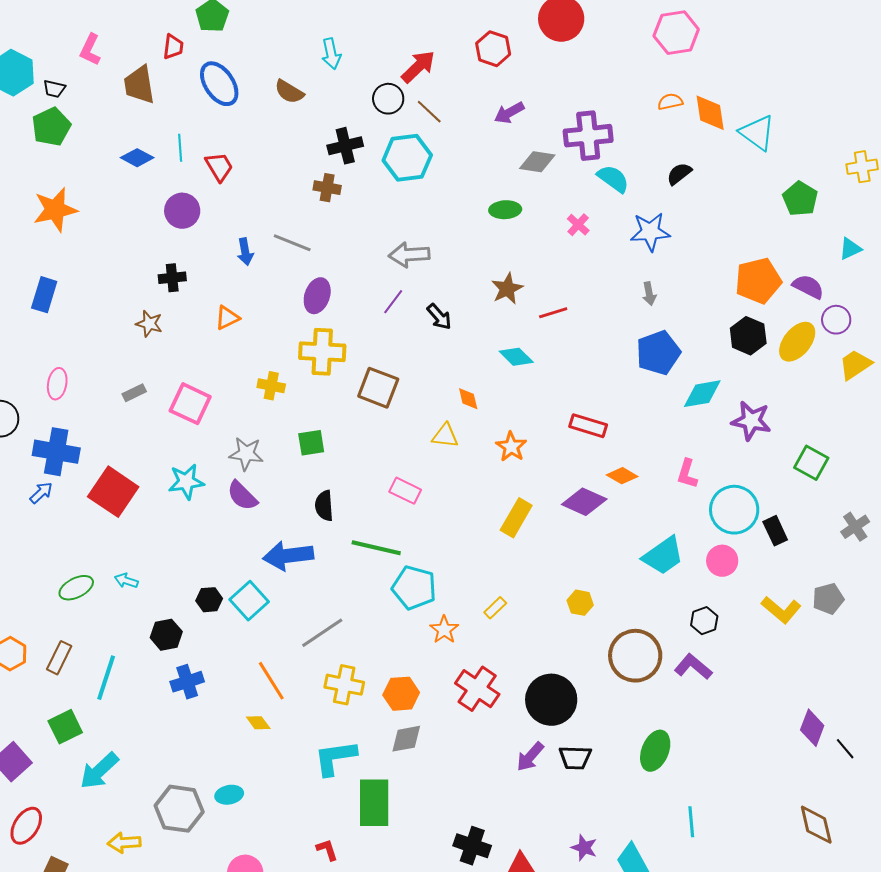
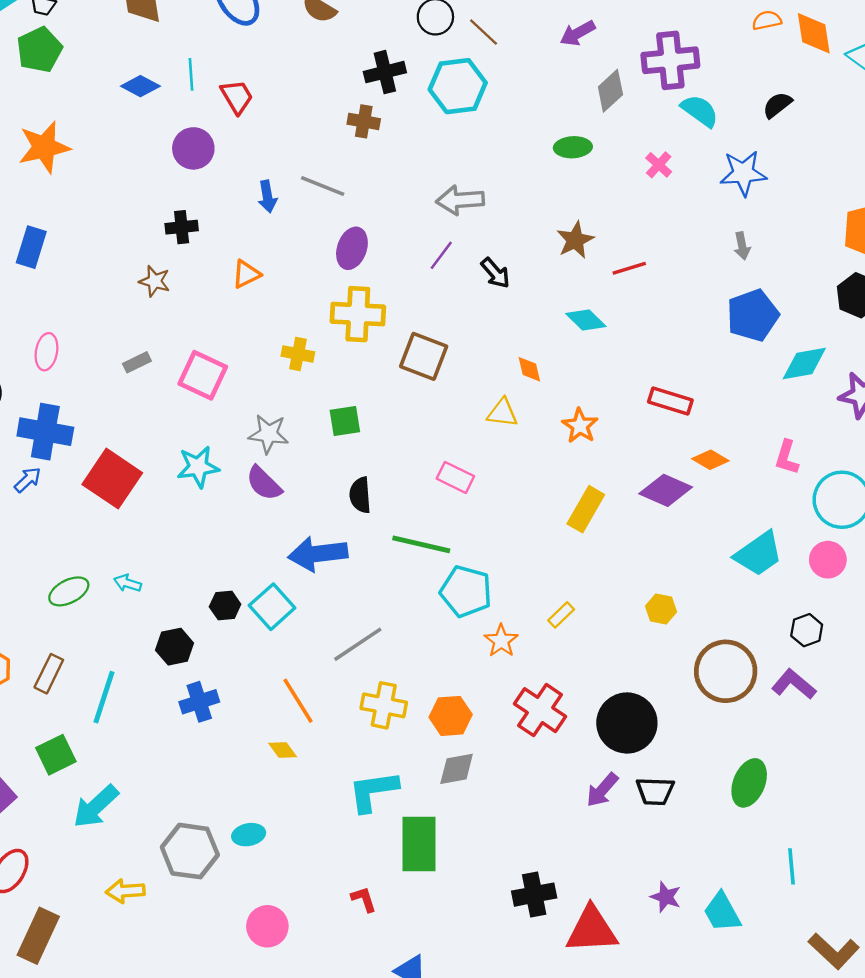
gray diamond: (537, 162) -> (610, 91), turned -51
black cross: (472, 846) -> (534, 895), turned -30

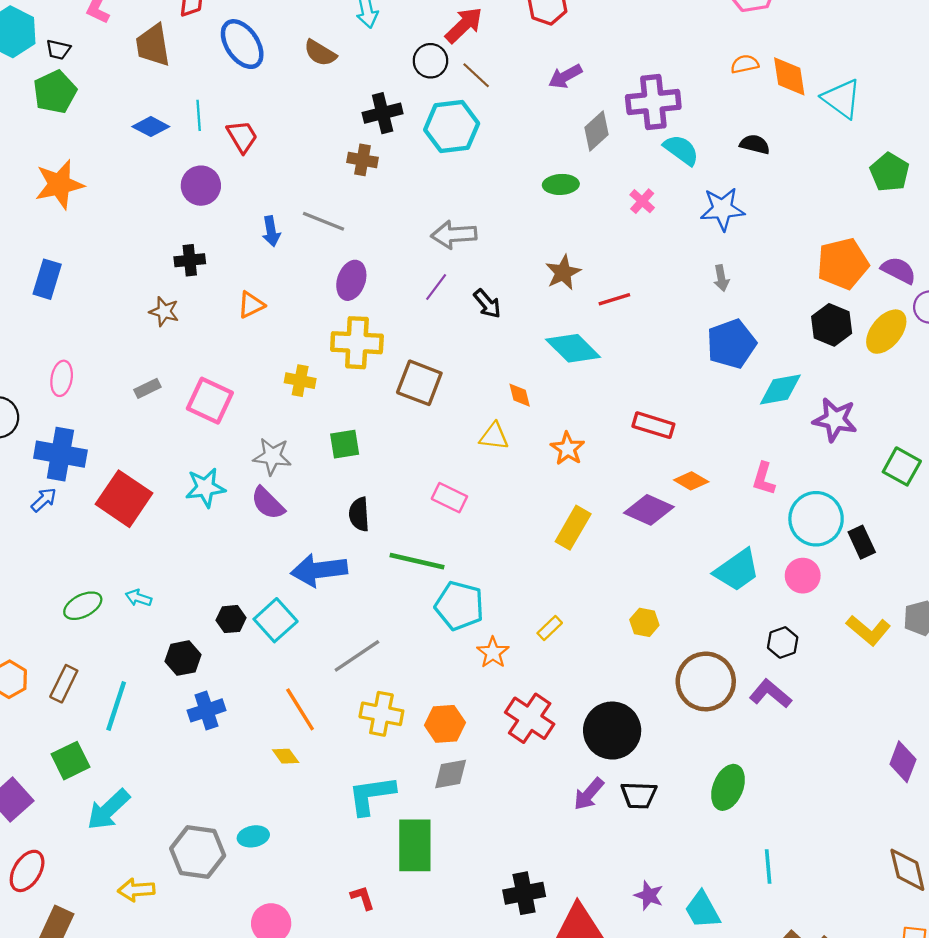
black semicircle: (777, 105) -> (755, 144), turned 52
cyan diamond: (586, 320) -> (573, 348), size x1.4

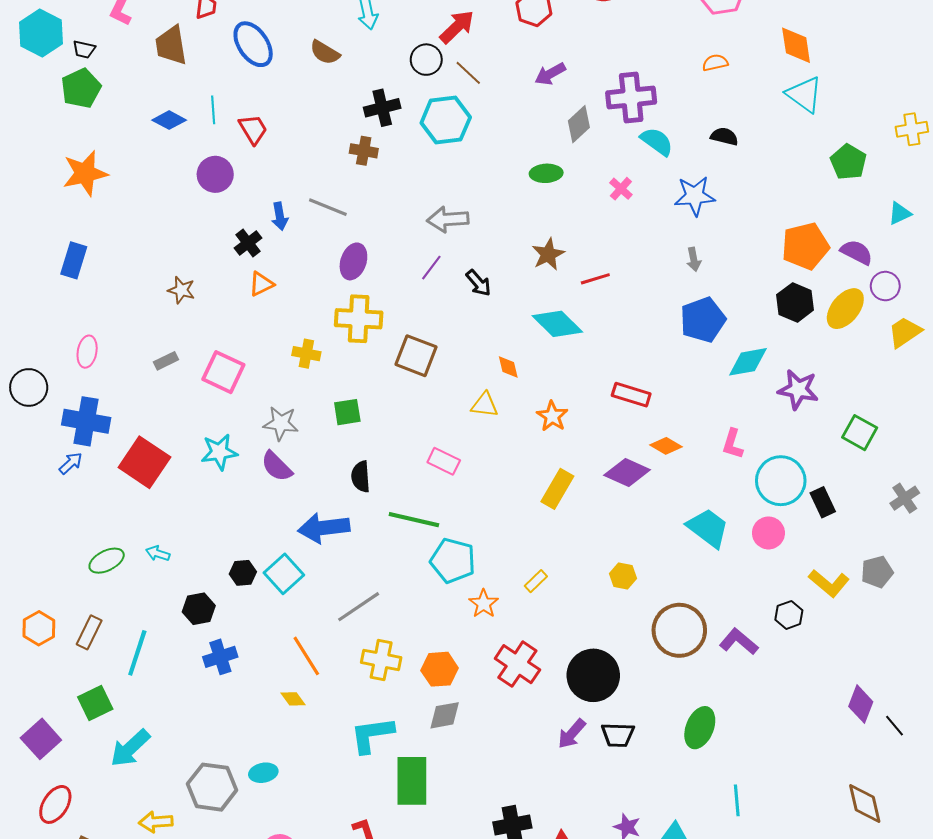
orange diamond: (789, 76) -> (796, 45), moved
black cross: (190, 260) -> (248, 243), moved, turned -32
cyan trapezoid: (737, 570) -> (708, 528), turned -108
black hexagon: (783, 642) -> (789, 615), moved

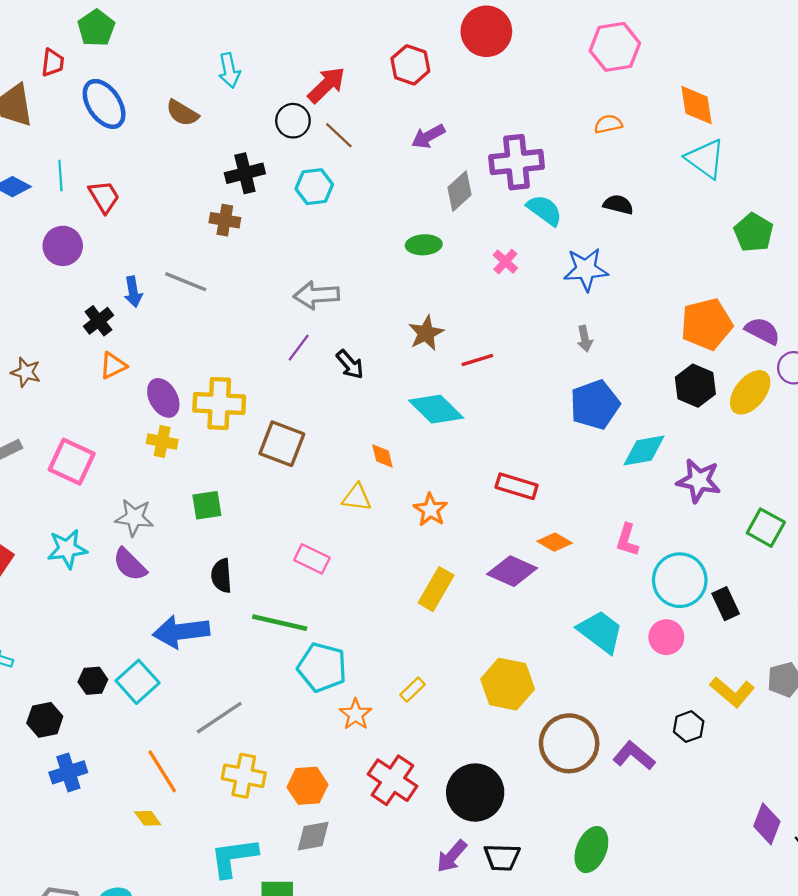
cyan hexagon: (446, 120) -> (314, 187), size x0.7
purple ellipse: (353, 261) -> (163, 398), moved, turned -48
yellow hexagon: (623, 576) -> (508, 684), size x1.8

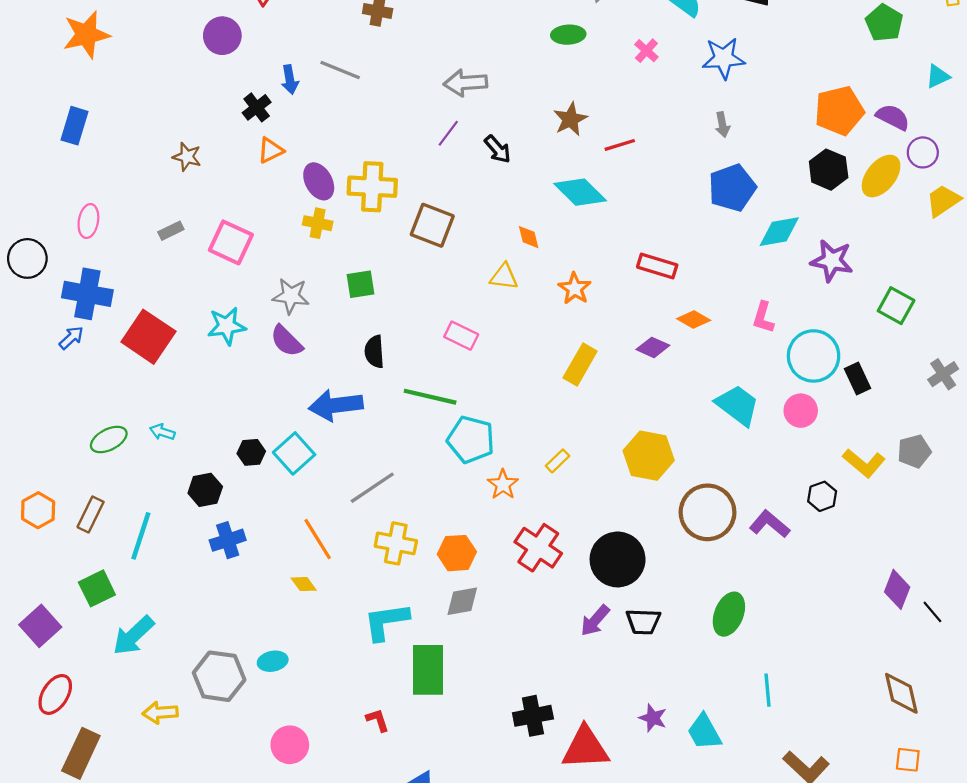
purple diamond: (512, 571) -> (653, 347), size x0.7

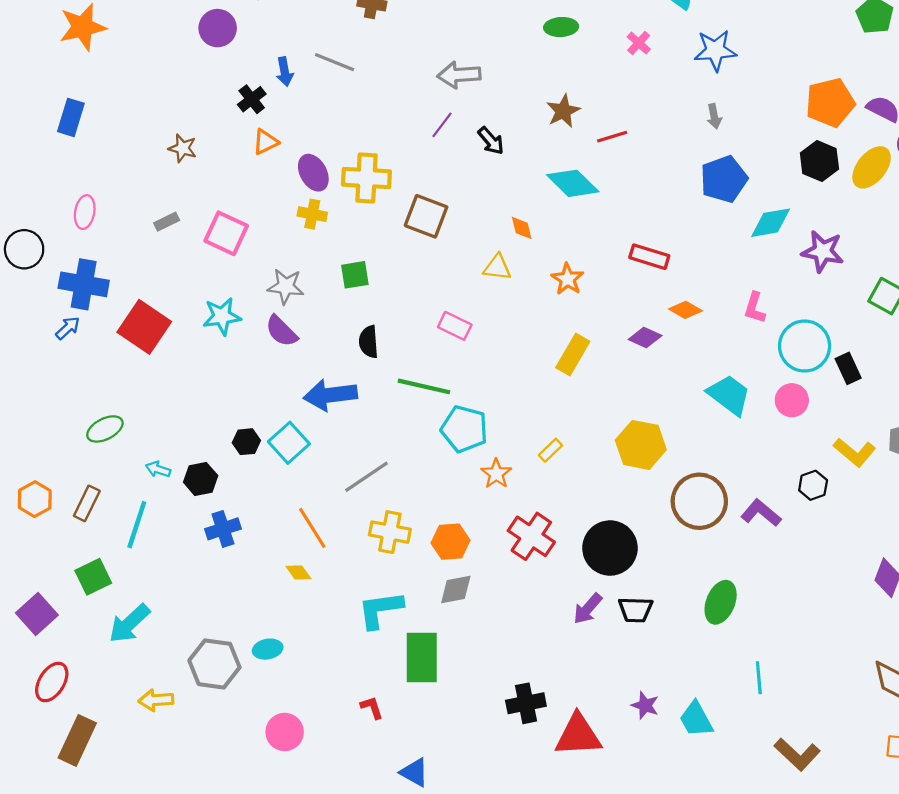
cyan arrow: (162, 432) -> (158, 469), moved

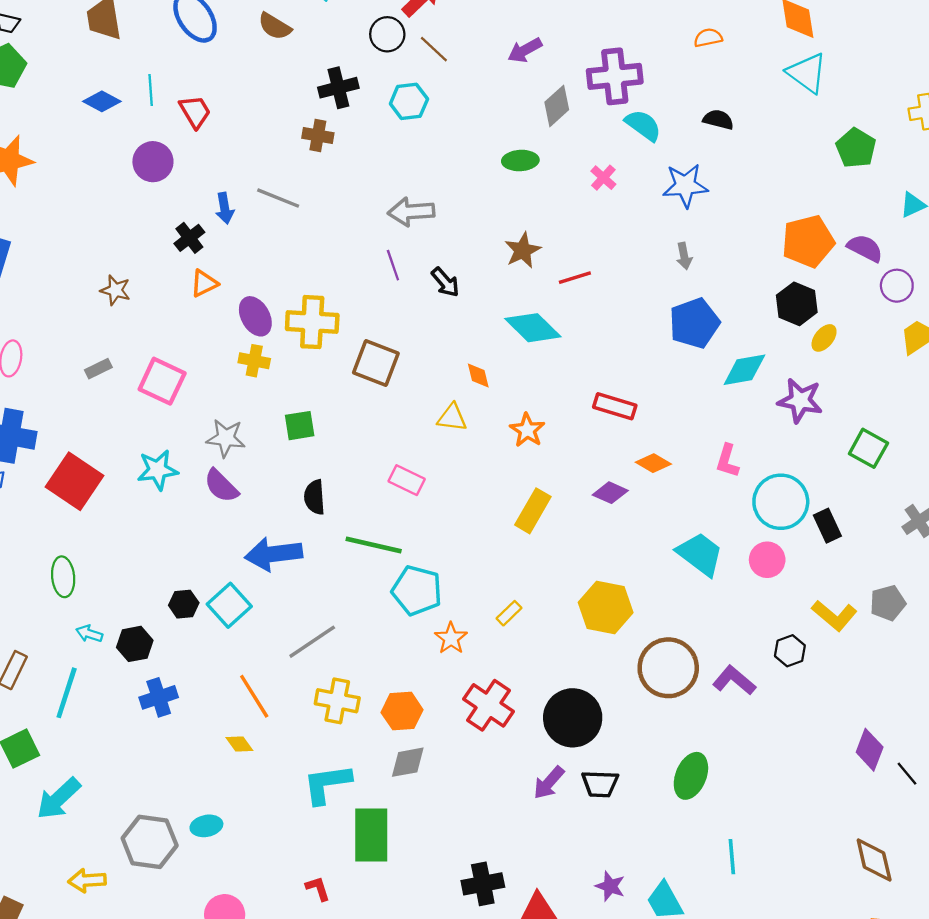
purple line: (442, 125) -> (393, 265), turned -56
yellow ellipse: (872, 167) -> (824, 338), moved, size x0.6
green ellipse: (105, 429) -> (63, 577), moved, turned -69

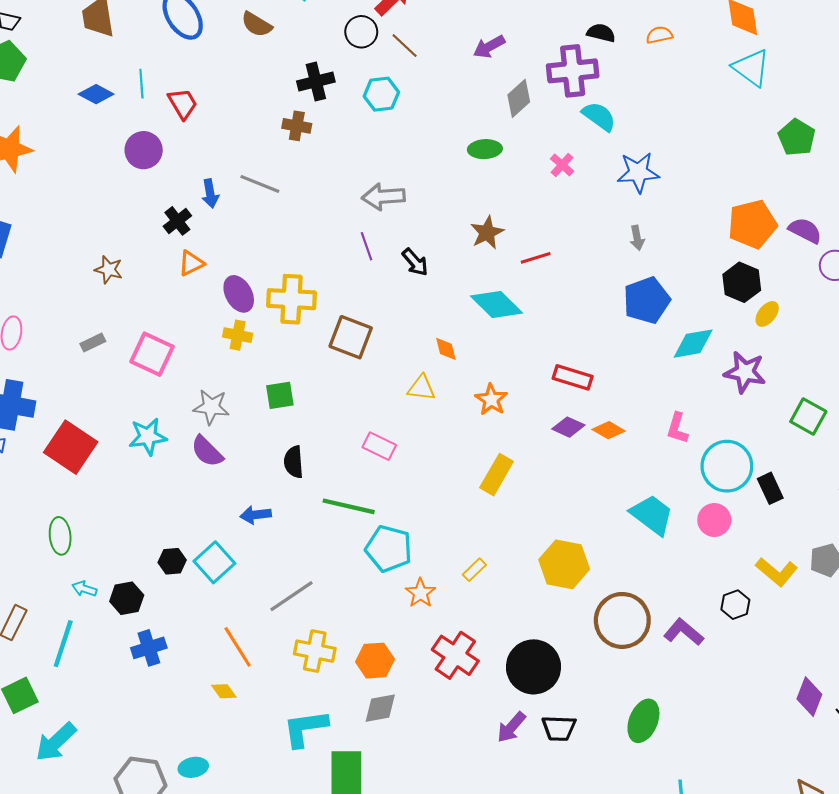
black semicircle: (718, 120) -> (601, 33), moved
purple diamond: (610, 493) -> (568, 427), moved
blue arrow: (274, 554) -> (256, 515), size x0.6

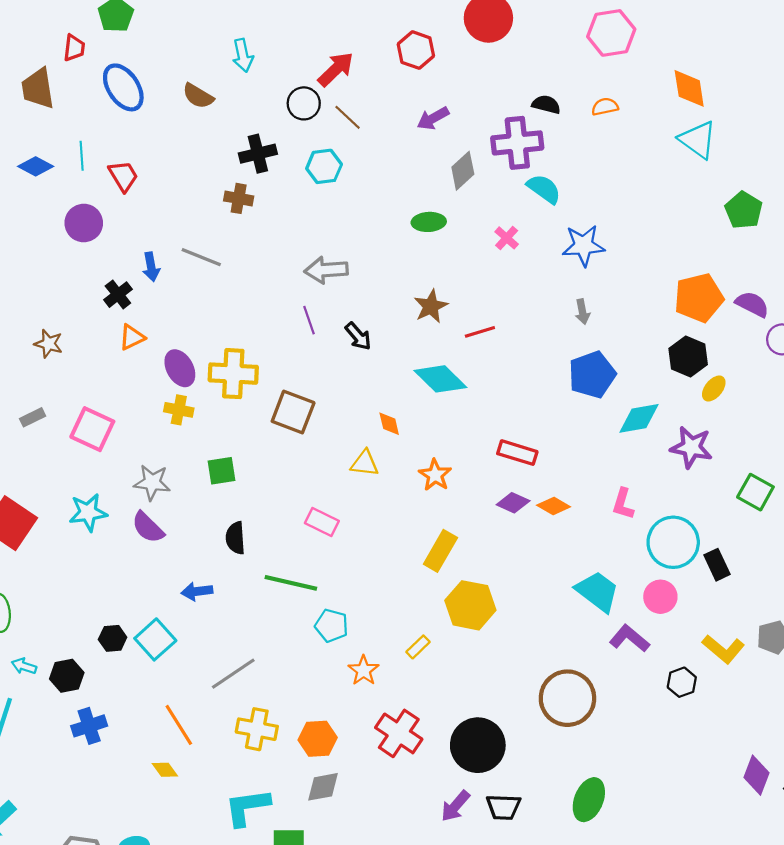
cyan pentagon: (389, 549) -> (331, 626), size x0.7
yellow hexagon: (564, 564) -> (470, 605), moved
purple L-shape: (684, 632) -> (629, 638), moved

